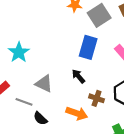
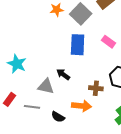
black arrow: (78, 76) -> (63, 74), moved
black semicircle: (40, 118) -> (58, 117), moved

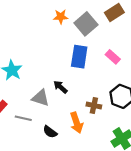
orange arrow: (82, 106) -> (77, 123), turned 60

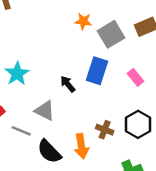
black arrow: (60, 87) -> (68, 84), moved
black semicircle: (50, 132) -> (49, 152), size x1.5

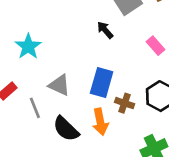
blue rectangle: (97, 71) -> (102, 83), moved
black arrow: (68, 84) -> (105, 30), moved
gray line: (21, 131) -> (35, 108), turned 48

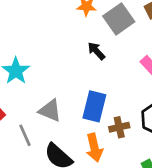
brown cross: (125, 103) -> (119, 127), turned -30

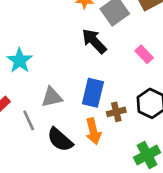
black arrow: (96, 51) -> (94, 41), size x1.5
gray triangle: (50, 111) -> (52, 97), turned -35

